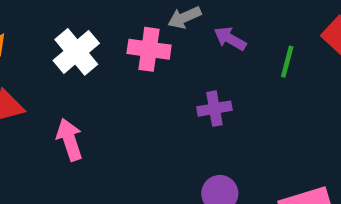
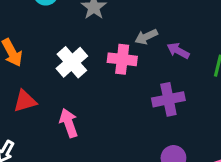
purple cross: (214, 109) -> (168, 99), size x1.4

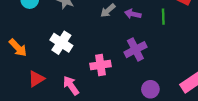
pink cross: (122, 59) -> (101, 65), moved

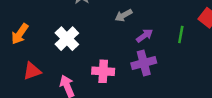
purple arrow: (133, 14) -> (145, 36), moved, turned 119
orange arrow: (18, 48) -> (20, 34), turned 66

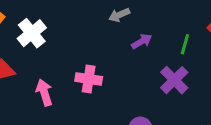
white cross: (67, 39) -> (32, 33), moved
purple cross: (144, 63) -> (174, 80), moved, turned -35

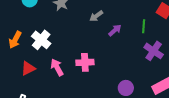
purple cross: (174, 80) -> (154, 51), moved
pink arrow: (44, 92) -> (57, 67), moved

